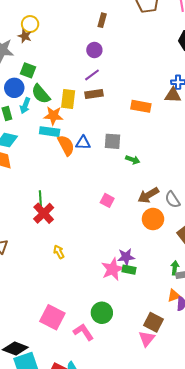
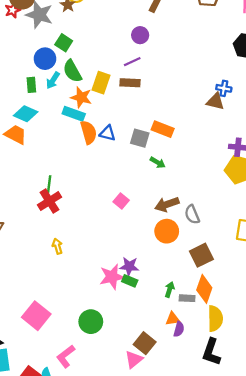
orange rectangle: (141, 106) -> (163, 129), moved
green arrow: (175, 268) -> (170, 290), moved
pink L-shape: (83, 332) -> (66, 356), moved, turned -105

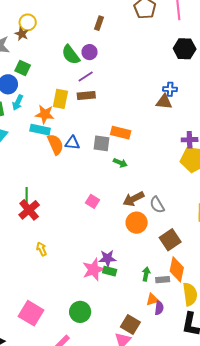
green semicircle: (72, 71) -> (71, 55), moved

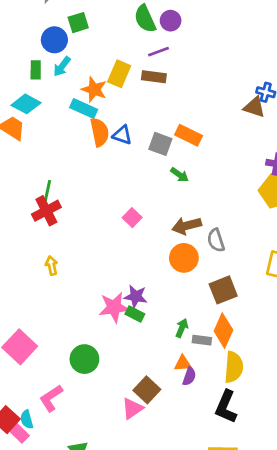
green square: (23, 68) -> (78, 23), turned 35

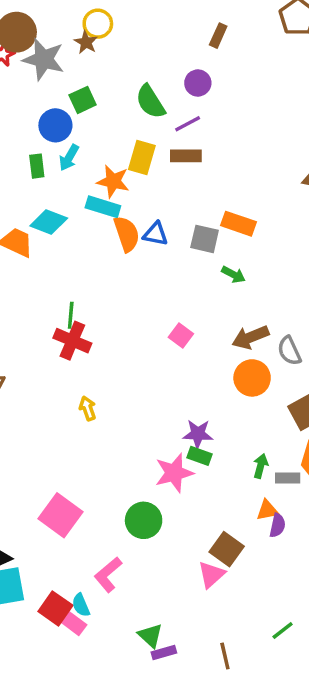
green semicircle: (145, 19) -> (150, 102), moved
cyan diamond: (26, 104) -> (49, 222), moved
red cross: (46, 211) -> (72, 341), turned -32
pink star: (114, 307) -> (174, 473), moved

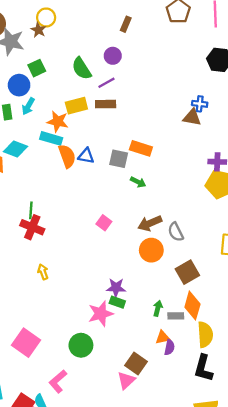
yellow rectangle: (142, 158) -> (76, 106), turned 60

